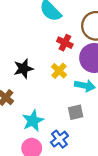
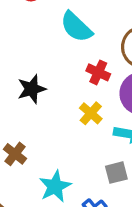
black star: (23, 69) -> (32, 89), moved

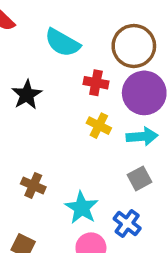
black star: (32, 89) -> (27, 95), moved

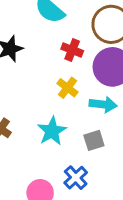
cyan star: (82, 208) -> (52, 131), moved

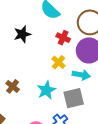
gray square: (94, 140) -> (74, 98), size x1.5

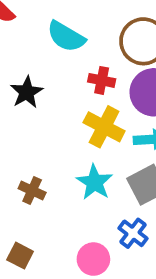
yellow cross: (58, 62) -> (104, 127), size x1.5

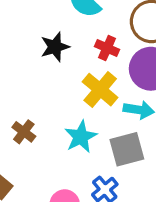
black star: (27, 92) -> (55, 47), moved

